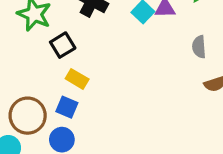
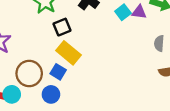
yellow rectangle: (77, 79) -> (69, 53), size x1.5

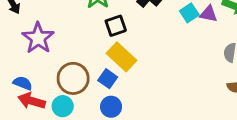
cyan circle: (12, 94) -> (63, 106), moved
blue circle: (51, 94) -> (111, 107), moved

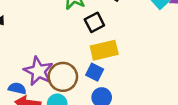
purple star: (38, 38) -> (38, 71), moved
yellow rectangle: (121, 57) -> (104, 50), turned -48

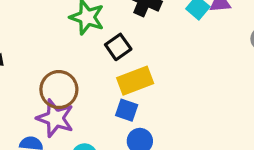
brown circle: (63, 77) -> (59, 90), moved

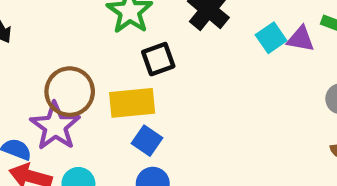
yellow rectangle: (135, 81) -> (132, 103), moved

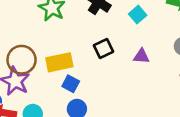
purple triangle: (301, 39) -> (141, 56), moved
black square: (158, 59) -> (104, 49), moved

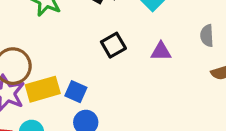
yellow rectangle: (59, 62) -> (43, 89), moved

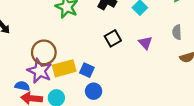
purple triangle: (161, 51) -> (145, 43), turned 48

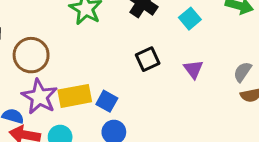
gray semicircle: (177, 32) -> (242, 72), moved, turned 32
brown circle: (44, 52) -> (31, 55), moved

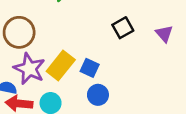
yellow rectangle: (75, 96) -> (61, 66), turned -36

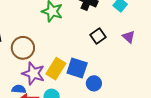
blue square: (90, 68) -> (77, 68), size x1.5
blue circle: (98, 95) -> (94, 83), moved

